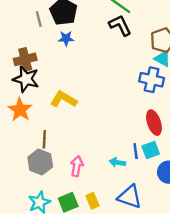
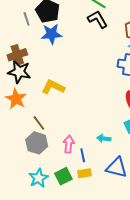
blue star: (66, 38) -> (51, 34), size x1.5
brown line: (44, 139) -> (39, 123), turned -35
blue line: (136, 151) -> (83, 155), moved
yellow rectangle: (92, 201) -> (85, 173), turned -72

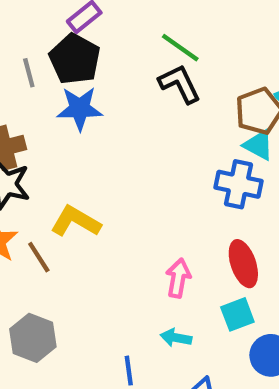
brown line: (39, 123) -> (39, 257), moved
pink arrow: (69, 144) -> (178, 278), moved

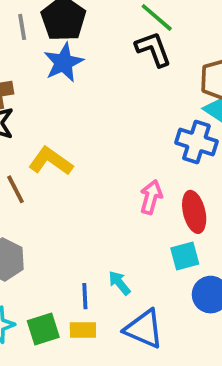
blue star: (80, 109) -> (64, 62), turned -30
pink arrow: (178, 278) -> (151, 197), moved
cyan arrow: (176, 338) -> (119, 283), moved, turned 35

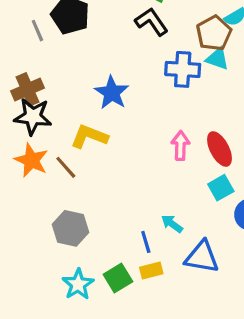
blue star: (64, 62) -> (112, 93), moved
blue cross: (196, 142) -> (183, 69), moved

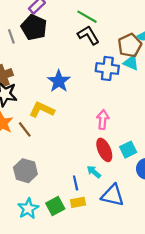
red ellipse: (219, 149) -> (104, 150), moved

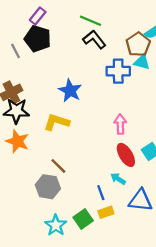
brown line: (25, 129) -> (58, 166), moved

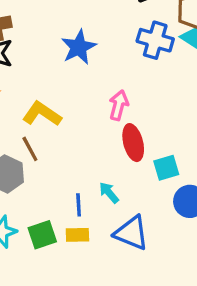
yellow L-shape: (57, 122) -> (42, 114), moved
pink arrow: (120, 124) -> (119, 105), moved
red ellipse: (126, 155) -> (133, 143), moved

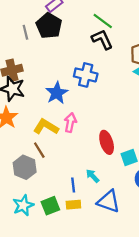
blue cross: (155, 40) -> (86, 75), moved
blue star: (79, 47) -> (57, 93), moved
pink arrow: (119, 105) -> (70, 123), moved

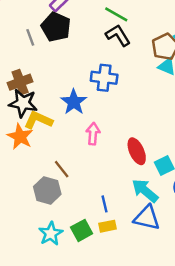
yellow L-shape: (46, 127) -> (38, 120), moved
cyan arrow: (92, 176) -> (145, 191), moved, size x1.6

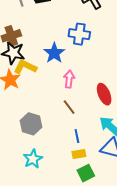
brown line: (62, 169) -> (69, 107), moved
green square: (82, 230) -> (86, 173), moved

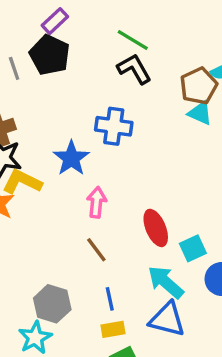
gray hexagon: (31, 124) -> (52, 304), moved

